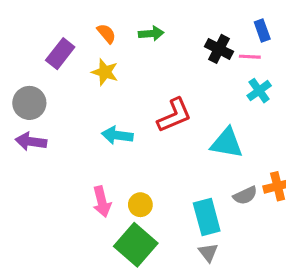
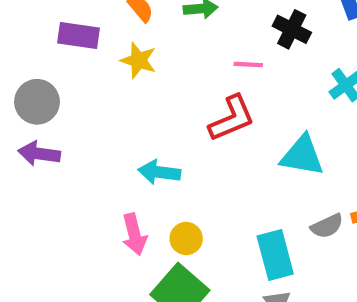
purple rectangle: (60, 54) -> (78, 35), turned 60
pink line: (250, 57) -> (248, 64), moved
cyan arrow: (117, 135) -> (159, 172), moved

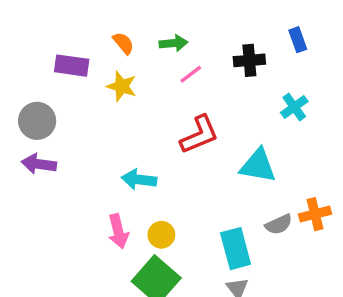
black cross: (292, 29) -> (249, 60), turned -32
pink line: (248, 64) -> (191, 74), moved, turned -40

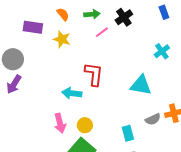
black cross: (249, 60) -> (124, 17), moved, turned -30
red L-shape: (199, 135) -> (94, 74), moved, turned -60
purple arrow: (39, 164) -> (14, 84), turned -66
cyan rectangle: (236, 249) -> (128, 133), size x0.7

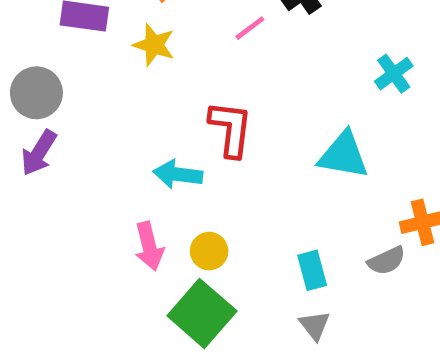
gray semicircle: (153, 119) -> (387, 261), moved

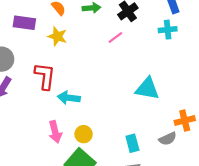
pink line: (250, 28) -> (115, 38), moved
cyan cross: (394, 74) -> (168, 30), moved, turned 30
red L-shape: (231, 129) -> (45, 76), moved

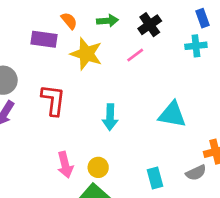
purple rectangle: (24, 23) -> (44, 39), moved
yellow star: (57, 36) -> (86, 54), moved, size x1.4
cyan arrow: (69, 98) -> (110, 117), moved, turned -95

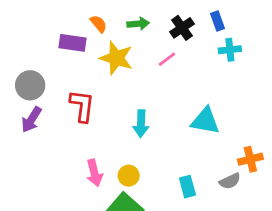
blue rectangle: (203, 18) -> (218, 21), moved

